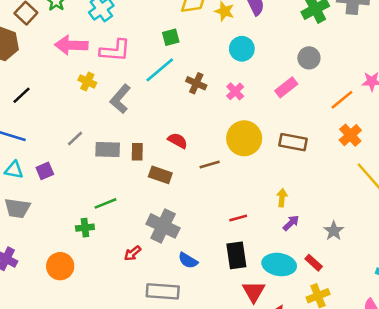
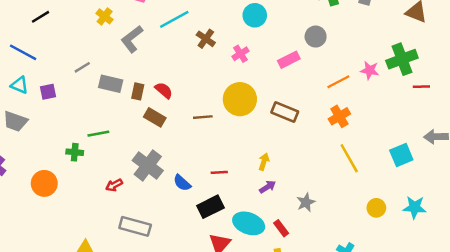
red semicircle: (178, 141) -> (164, 90), moved
black rectangle: (236, 255) -> (210, 207), turned 60
blue semicircle: (188, 260) -> (182, 183), moved

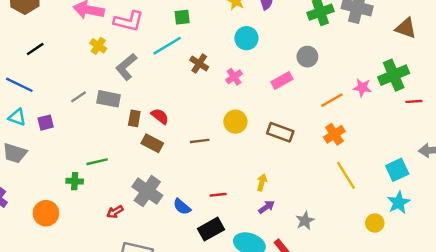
gray rectangle: (111, 84) -> (109, 99), moved
yellow circle: (240, 99) -> (235, 122), size x0.7
cyan star: (415, 207) -> (399, 203), moved, turned -30

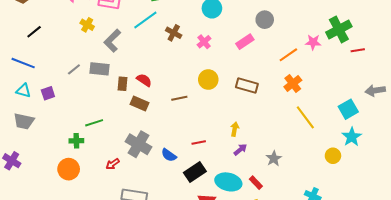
orange circle: (46, 213) -> (69, 169), moved

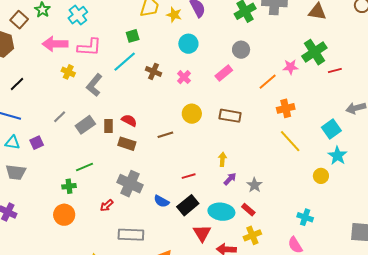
gray rectangle: (99, 69) -> (85, 125), moved, turned -36
orange cross: (293, 83) -> (286, 108), moved, turned 30
blue semicircle: (169, 155) -> (161, 201), moved
gray star: (274, 158) -> (254, 185), moved

